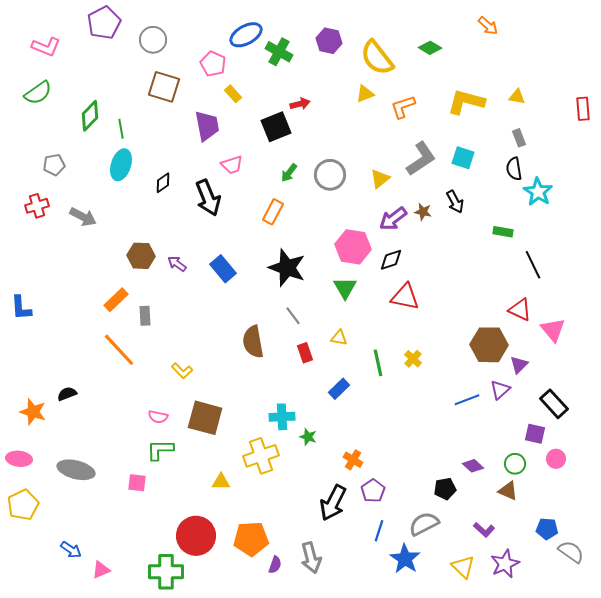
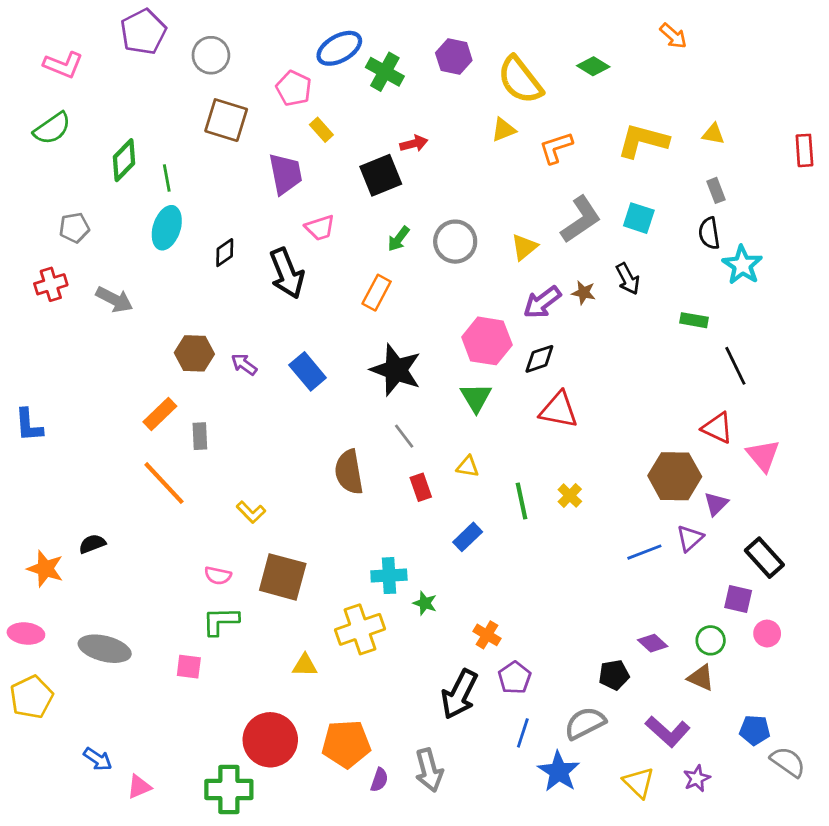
purple L-shape: (484, 530) -> (668, 732), size x1.5
purple star: (505, 564) -> (697, 778), size x0.7

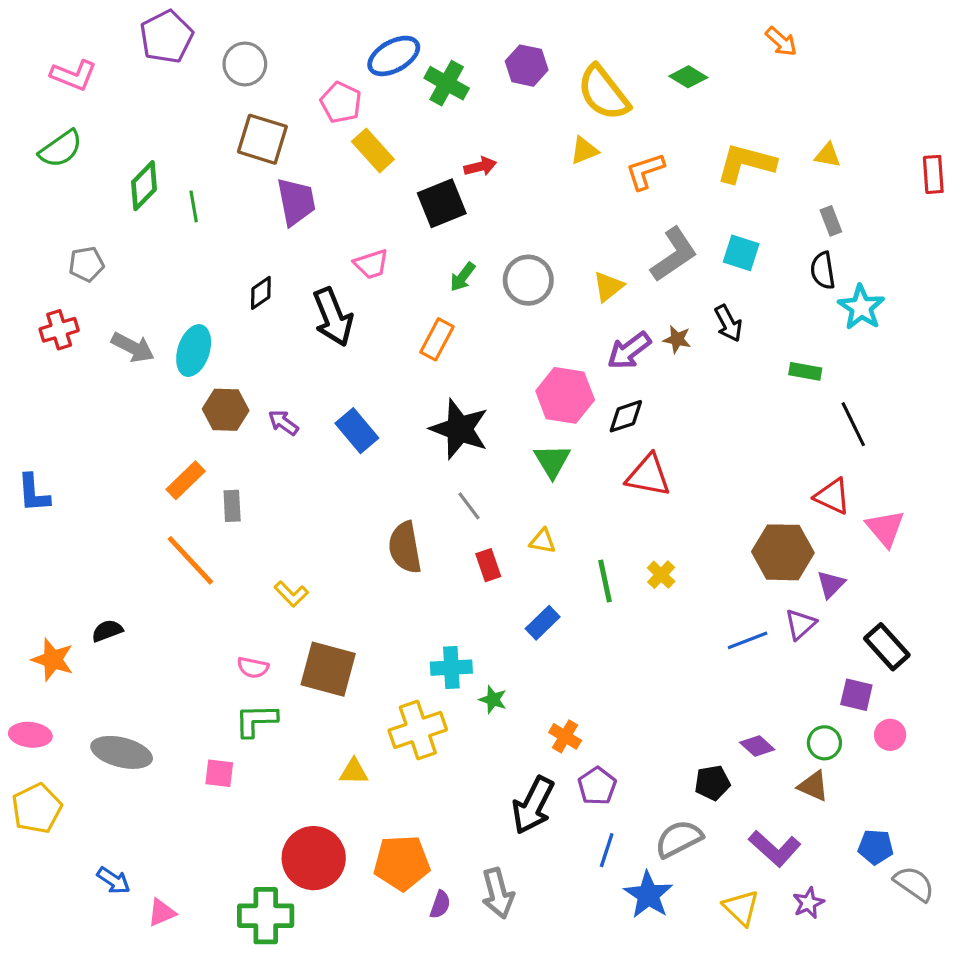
yellow rectangle: (321, 130) -> (373, 150), size x1.5
purple trapezoid: (285, 174) -> (296, 202), moved
cyan ellipse: (167, 228) -> (194, 351), moved

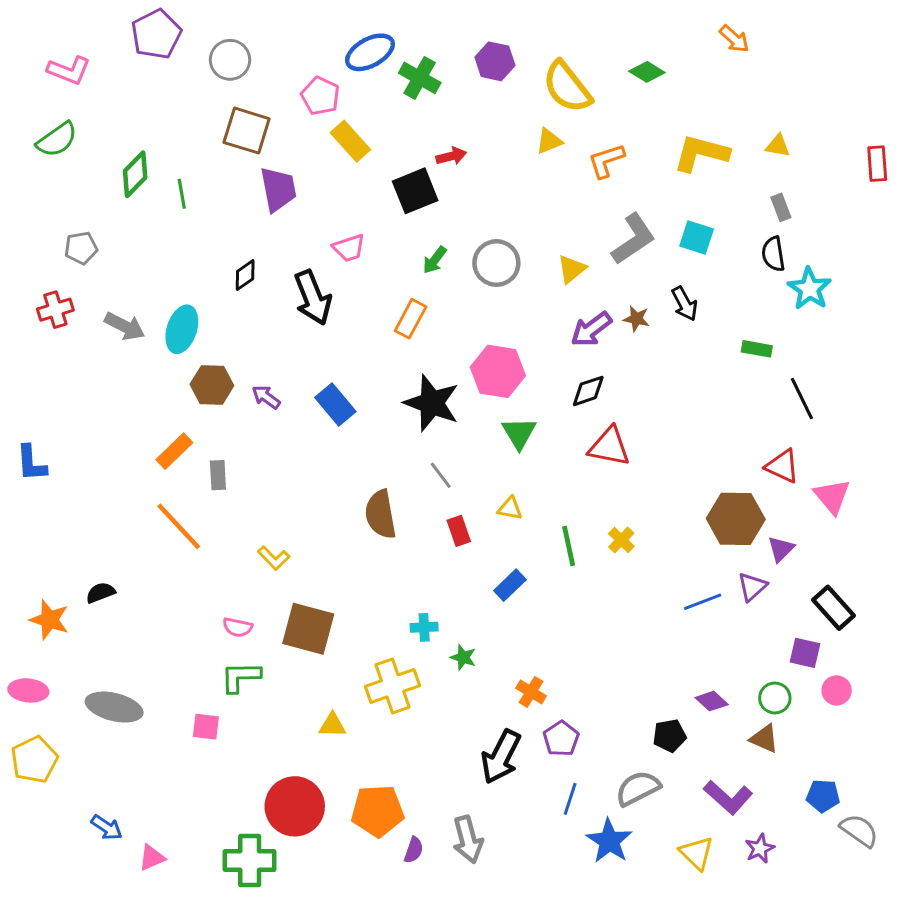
pink hexagon: (565, 395) -> (498, 371), moved
cyan cross: (451, 668) -> (424, 627), size x0.7

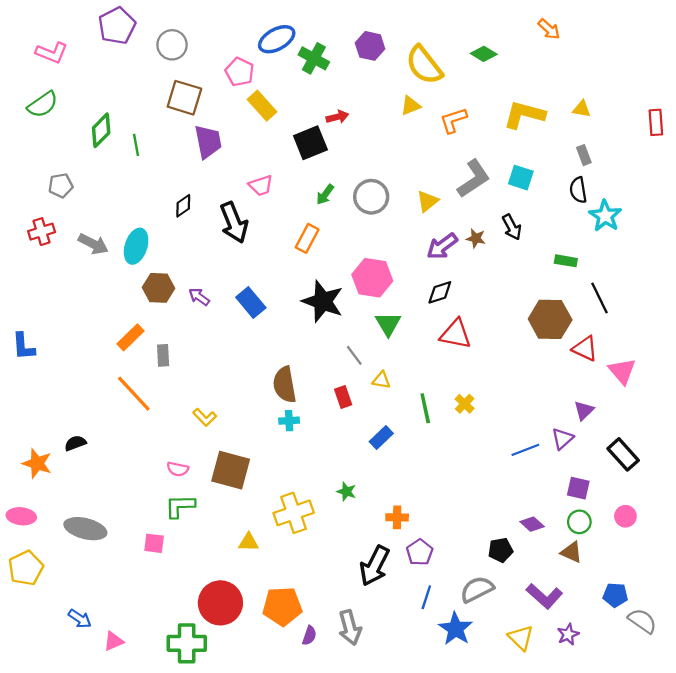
gray line: (441, 475) -> (354, 355), moved
brown hexagon: (736, 519) -> (550, 319), moved
cyan cross: (424, 627) -> (289, 421), moved
purple square: (805, 653) -> (578, 488), moved
orange cross: (531, 692) -> (397, 517), turned -30

